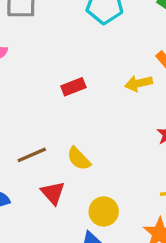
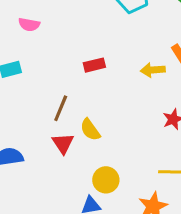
brown line: (32, 155) -> (61, 108), moved, turned -52
red triangle: (53, 193) -> (63, 143), moved

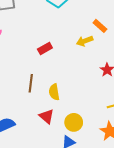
yellow semicircle: (90, 130) -> (54, 92), turned 42
red triangle: (63, 143) -> (47, 116), moved

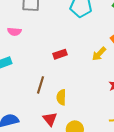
yellow arrow: (85, 41) -> (99, 54), turned -35

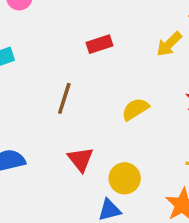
yellow semicircle: (61, 97) -> (135, 109), moved, turned 56

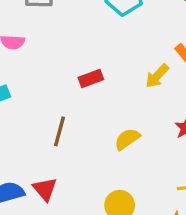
red triangle: (81, 159) -> (45, 189), moved

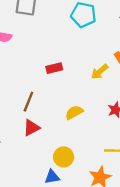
red triangle: (45, 189) -> (31, 128), moved, turned 36

